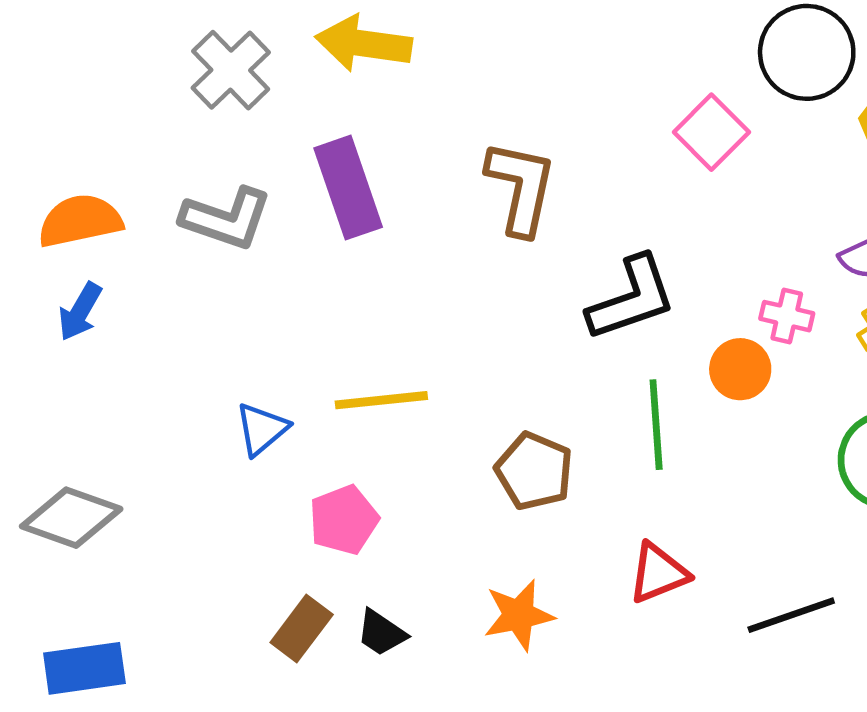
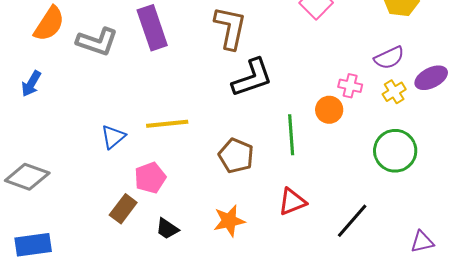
orange semicircle: (80, 221) -> (49, 24), moved, turned 135
black L-shape: (632, 298) -> (252, 78), moved
black line: (791, 615) -> (352, 221), turned -30
brown rectangle: (302, 628) -> (123, 209), moved

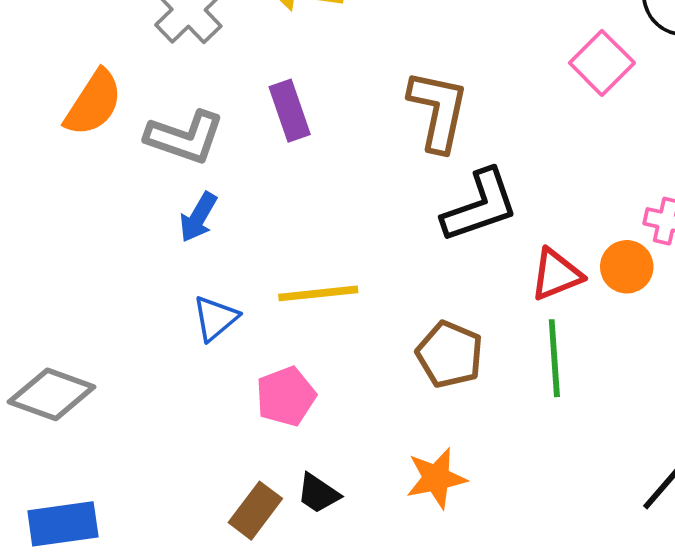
purple rectangle: (152, 28) -> (290, 111), size x0.7
blue arrow: (31, 84) -> (198, 217), moved
green line: (291, 135) -> (554, 358), moved
red triangle: (292, 202) -> (556, 274), moved
brown rectangle: (123, 209) -> (255, 511), moved

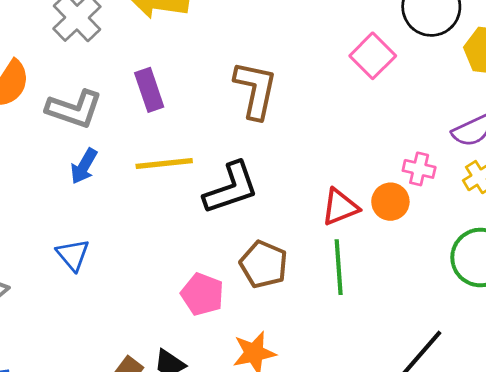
black L-shape: (480, 206) -> (231, 188), moved
yellow line: (318, 293) -> (164, 163), moved
blue triangle: (215, 318) -> (73, 255), moved, turned -30
pink pentagon: (286, 396) -> (202, 294), moved, turned -30

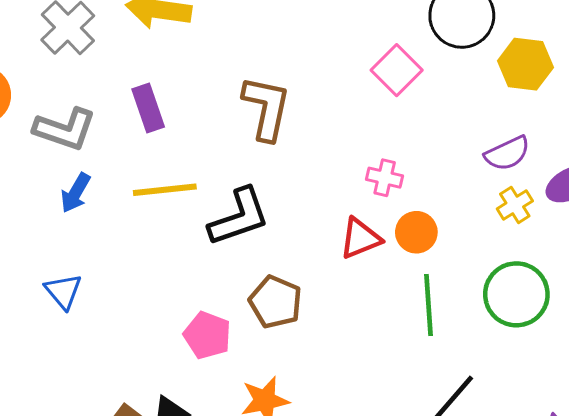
pink cross: (419, 169) -> (385, 178), moved
green line: (339, 267) -> (428, 305), moved

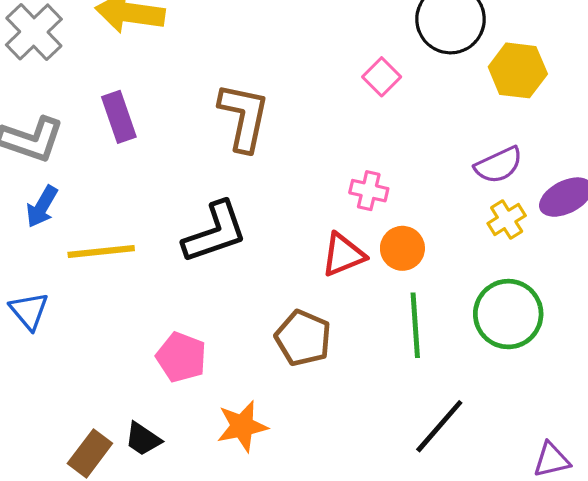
pink square: (397, 70) -> (382, 77), size x0.7
yellow line: (165, 190) -> (101, 252), moved
brown pentagon: (275, 302) -> (303, 338), moved

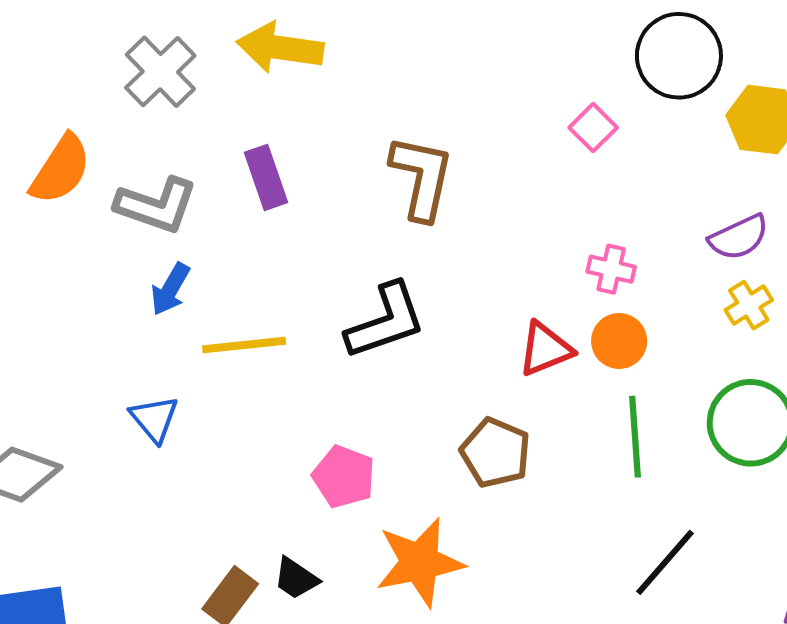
pink cross: (369, 191) -> (611, 269), moved
orange star: (242, 426) -> (420, 562), size x1.4

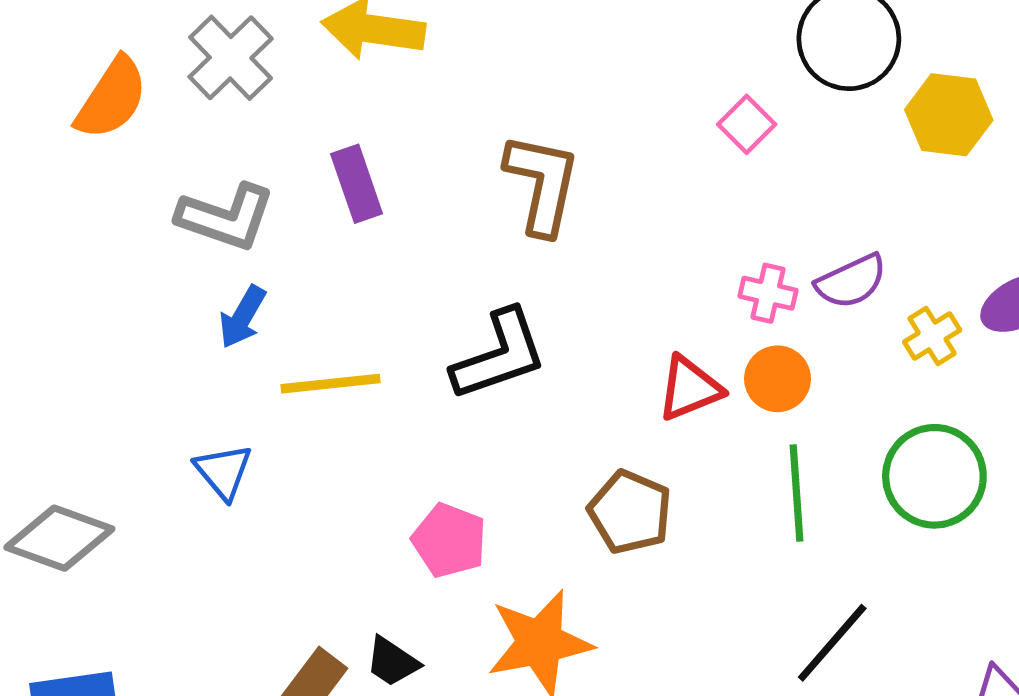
orange semicircle: (61, 169) -> (112, 98), moved
purple semicircle: (739, 237) -> (851, 281), moved

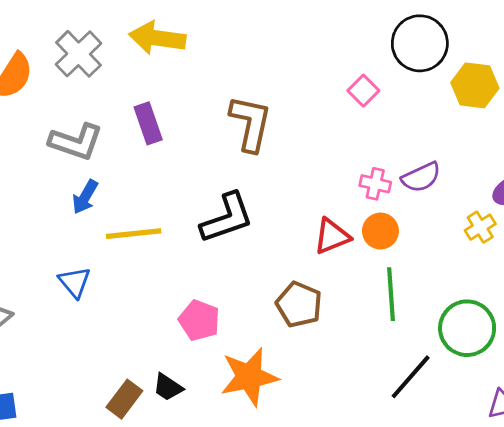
yellow cross: (932, 336) -> (480, 227), moved
green circle: (934, 476) -> (467, 328), moved

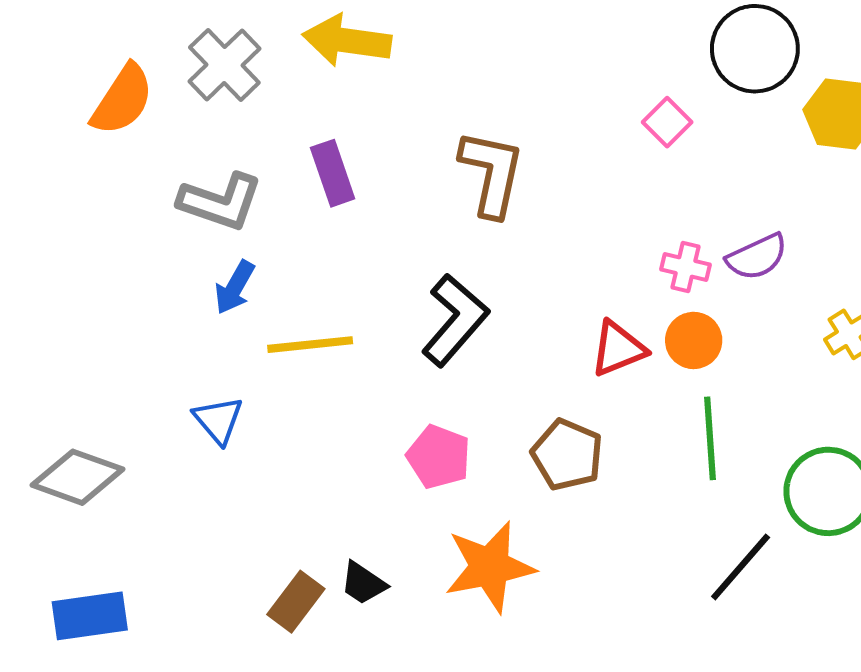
black L-shape: (227, 218) -> (455, 320), turned -30
pink pentagon: (199, 320) -> (439, 457), moved

